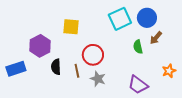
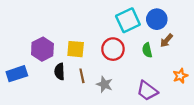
yellow square: (71, 27) -> (76, 49), moved
red circle: (93, 55) -> (113, 49), moved

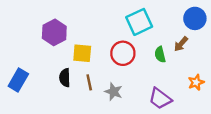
blue circle: (157, 19) -> (195, 18), moved
purple hexagon: (42, 49) -> (54, 32), moved
blue rectangle: (17, 74) -> (18, 80), turned -42

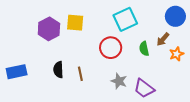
yellow square: (82, 53) -> (75, 23), moved
blue rectangle: (18, 80) -> (17, 72), turned 48
orange star: (196, 82) -> (176, 54), moved
gray star: (114, 92) -> (119, 81), moved

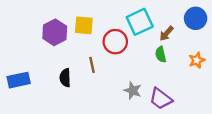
brown arrow: (163, 39) -> (166, 33), moved
red circle: (111, 48) -> (115, 42), moved
brown line: (80, 74) -> (92, 65), moved

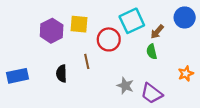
orange star: (197, 60) -> (186, 74), moved

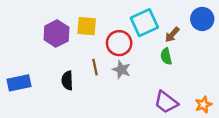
orange star: (186, 74) -> (203, 105), moved
gray star: (125, 86) -> (121, 70), moved

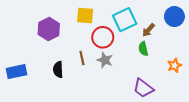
yellow square: (87, 26) -> (85, 15), moved
orange star: (203, 105) -> (174, 65), moved

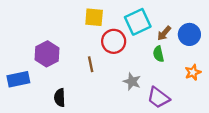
blue circle: (174, 17) -> (189, 34), moved
purple hexagon: (49, 29) -> (47, 54), moved
gray star: (105, 60) -> (132, 82), moved
black semicircle: (58, 69) -> (60, 98), moved

